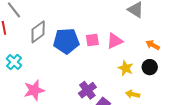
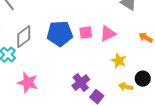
gray diamond: (38, 32) -> (24, 37), moved
black circle: (150, 67) -> (143, 79), moved
pink star: (34, 90) -> (28, 83), turned 30

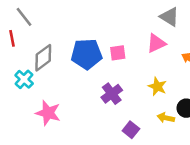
pink triangle: (108, 34) -> (156, 43), moved
purple cross: (81, 83) -> (112, 94), moved

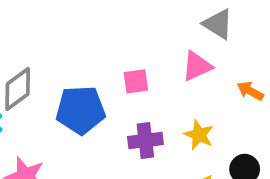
blue pentagon: (87, 54) -> (81, 110), moved
purple cross: (112, 94) -> (145, 141), moved, turned 30

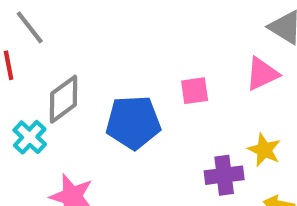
purple cross: (145, 141) -> (224, 175), moved

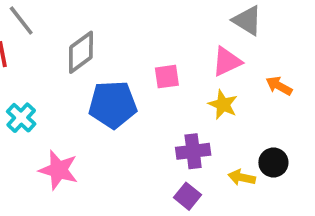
gray diamond: (63, 99) -> (81, 52), moved
yellow star: (264, 150) -> (223, 105), moved

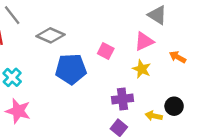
gray diamond: (81, 52) -> (50, 35), turned 60
pink square: (167, 77) -> (106, 51), turned 35
pink star: (59, 170) -> (18, 111), moved

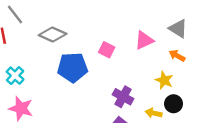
gray triangle: (157, 15) -> (178, 29), moved
yellow star: (142, 69) -> (164, 80), moved
purple cross: (122, 99) -> (123, 97), turned 36

